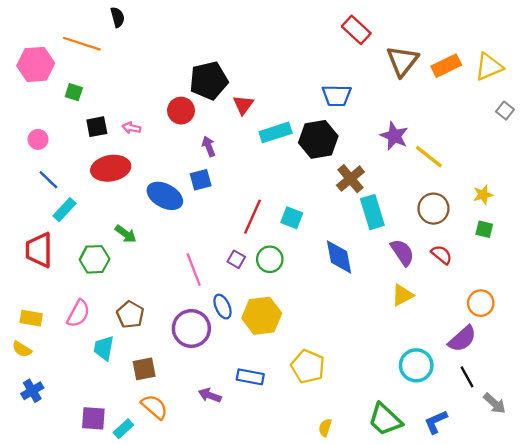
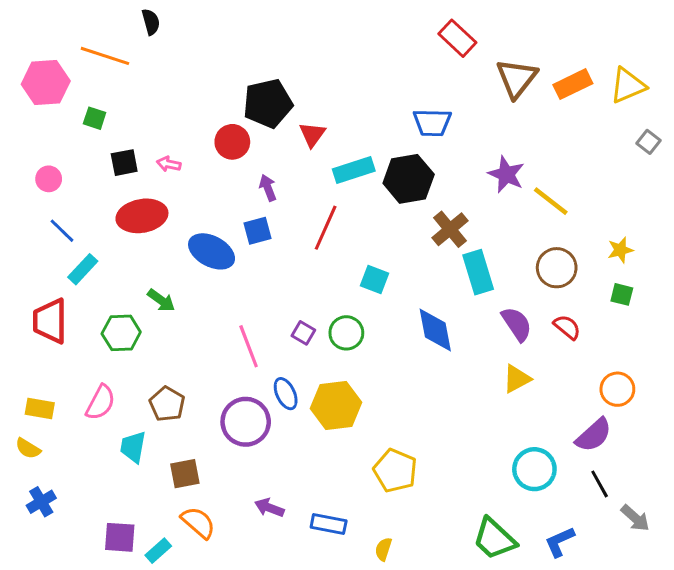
red line: (252, 217) -> (326, 228), moved
blue rectangle: (250, 377) -> (329, 524), moved
yellow semicircle: (325, 428) -> (383, 549), moved

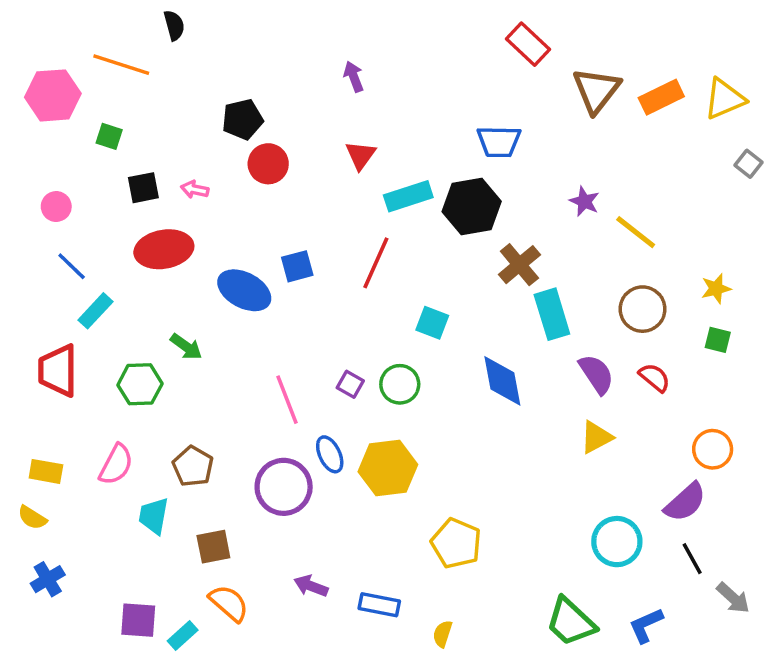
black pentagon: (268, 103) -> (243, 119), moved, size x0.7
purple star: (506, 174) -> (584, 201), size x0.7
purple arrow: (268, 188) -> (354, 77), moved

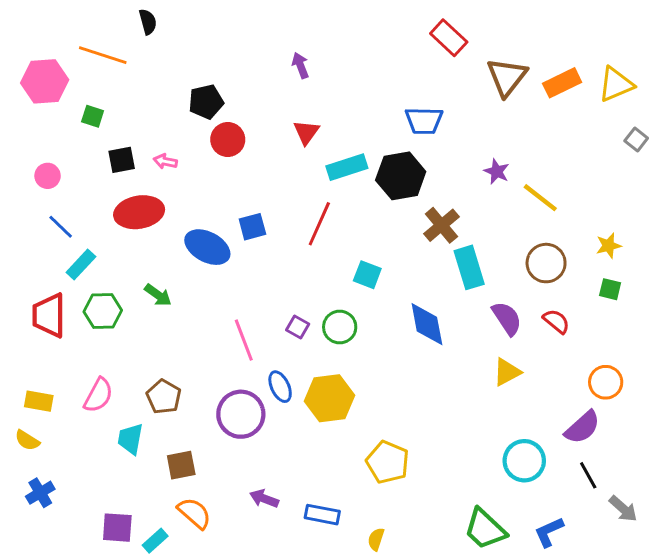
green hexagon: (140, 384) -> (103, 311), moved

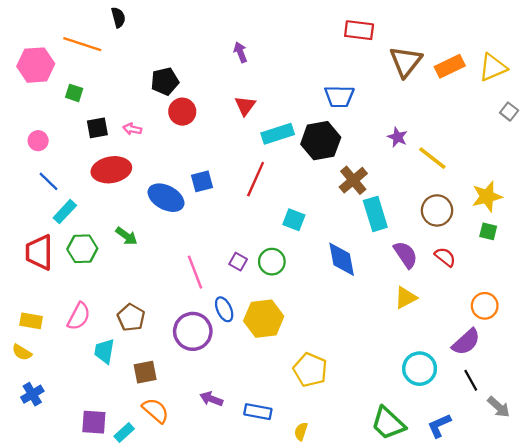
red rectangle: (449, 38) -> (359, 30), turned -36
yellow star: (609, 246) -> (487, 196), size x1.5

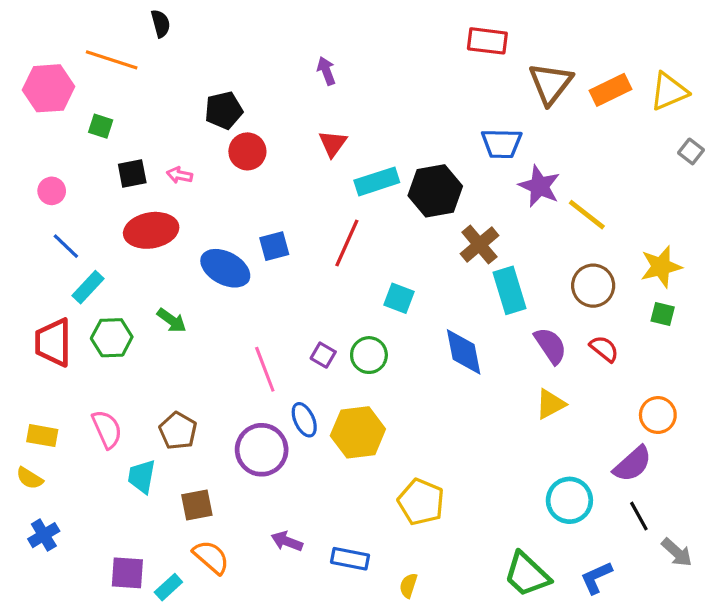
blue trapezoid: (339, 96) -> (502, 144), moved
purple star: (397, 137) -> (539, 186), size x1.5
pink semicircle: (79, 316) -> (107, 429), turned -52

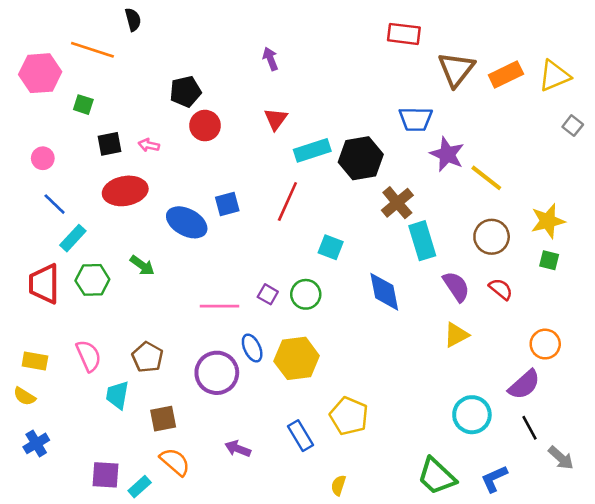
pink line: (265, 369) -> (219, 306), turned -69
blue rectangle: (350, 559) -> (301, 436), moved, turned 48

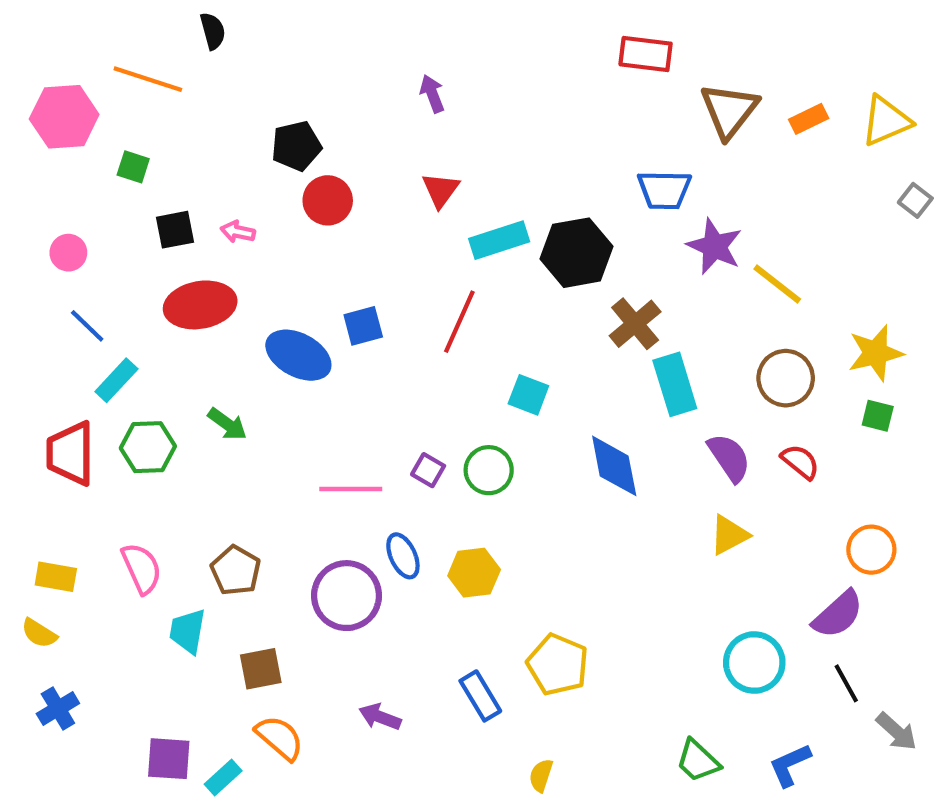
orange rectangle: (506, 75) -> (809, 119), size x0.7
yellow hexagon: (297, 358) -> (474, 573), size x0.7
green trapezoid: (437, 476) -> (698, 761), size x0.7

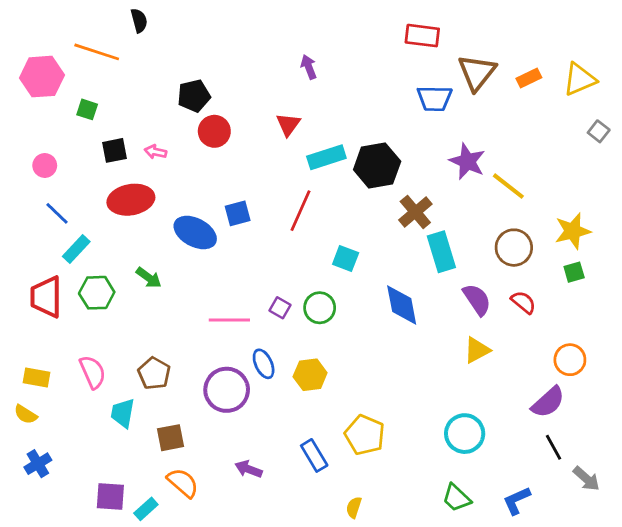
purple arrow: (432, 94) -> (309, 67), moved
blue trapezoid: (664, 190) -> (435, 98), moved
green square: (878, 416) -> (574, 272), turned -30
cyan circle: (754, 663) -> (465, 434), moved

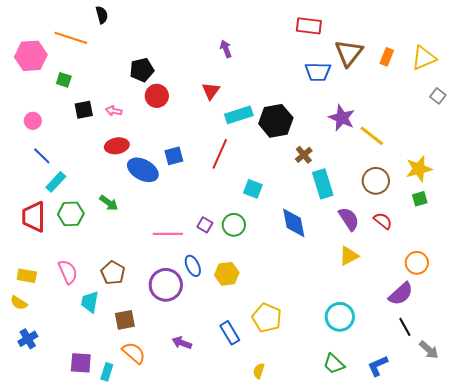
orange rectangle: (529, 78) -> (387, 57), turned -42
red ellipse: (131, 200) -> (117, 146), moved, size x0.7
brown cross: (415, 212) -> (304, 155), size x0.7
cyan rectangle: (146, 509) -> (107, 372), turned -30

